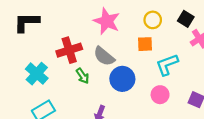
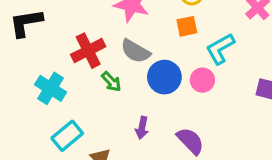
pink circle: (160, 95) -> (202, 80), moved

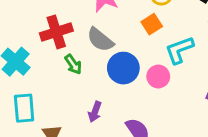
orange square: (187, 26) -> (152, 24), turned -30
cyan rectangle: (67, 136) -> (24, 108), turned -64

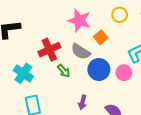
orange square: (152, 24) -> (101, 37), moved

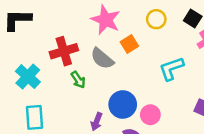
blue circle: (99, 69) -> (123, 104), moved
pink circle: (124, 73) -> (150, 115), moved

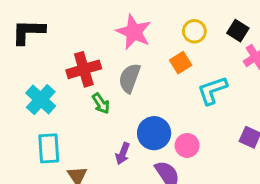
orange square: (129, 44) -> (181, 63), moved
gray semicircle: (102, 58) -> (130, 78), turned 70

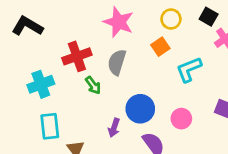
black L-shape: (28, 32) -> (27, 26), turned 32
cyan cross: (41, 100) -> (41, 84), turned 30
pink circle: (187, 145) -> (181, 119), moved

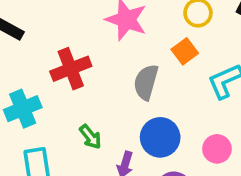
gray semicircle: (117, 62) -> (146, 82), moved
green arrow: (93, 85) -> (90, 137), moved

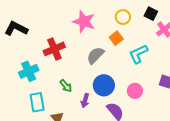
gray semicircle: (146, 82) -> (95, 55), turned 30

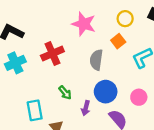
gray semicircle: (95, 55) -> (96, 60), turned -36
cyan cross: (29, 71) -> (15, 63), moved

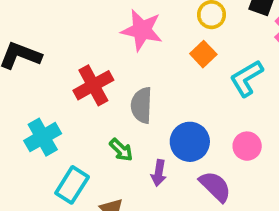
gray semicircle: (96, 60) -> (142, 105), moved
cyan cross: (15, 63) -> (43, 137), moved
cyan rectangle: (35, 110) -> (72, 185), turned 48

